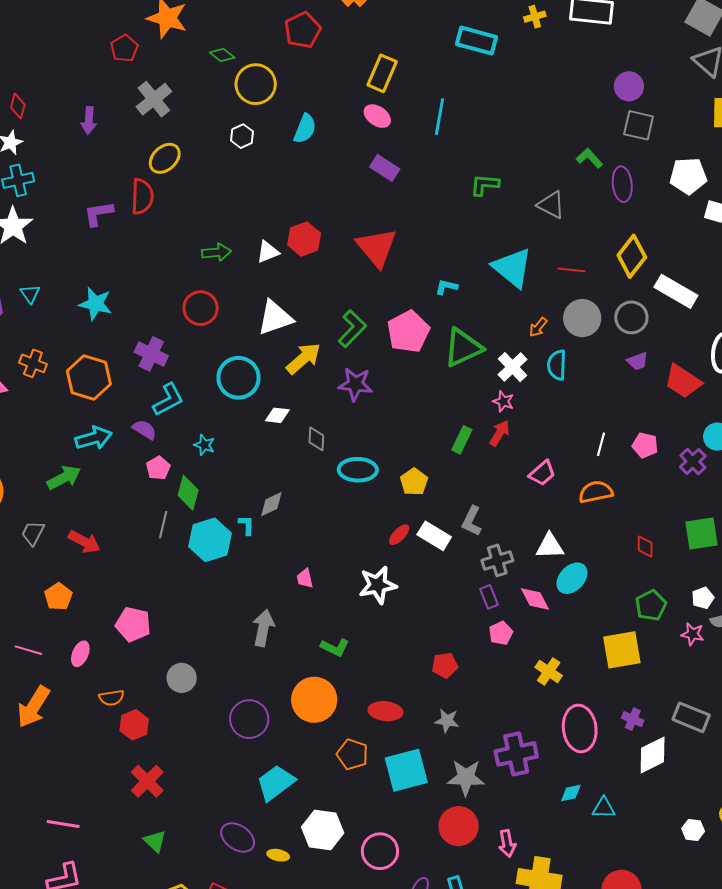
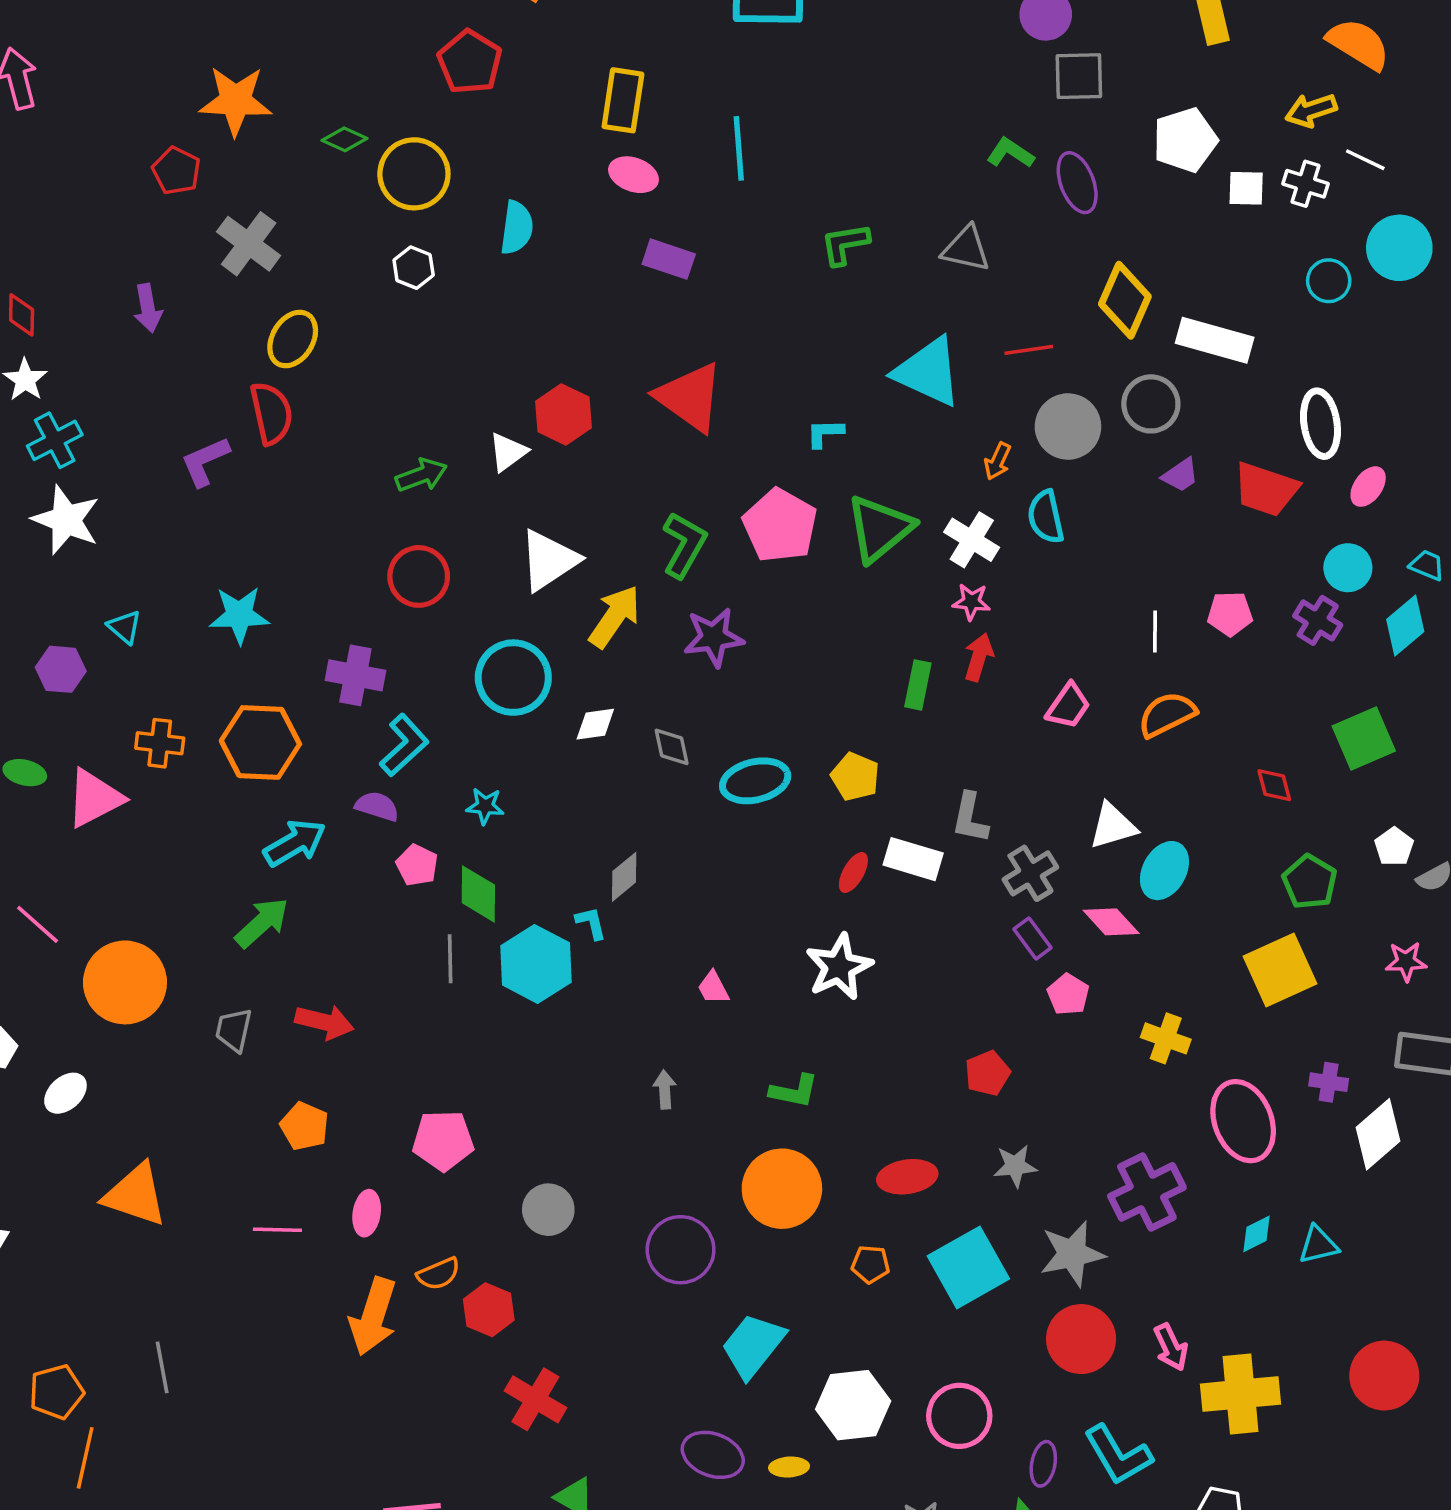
gray arrow: (263, 628) -> (665, 1090), size x0.6
pink star: (693, 634) -> (1406, 961), moved
orange arrow: (33, 707) -> (373, 1316), moved
orange pentagon: (352, 754) -> (870, 1264), size x0.7

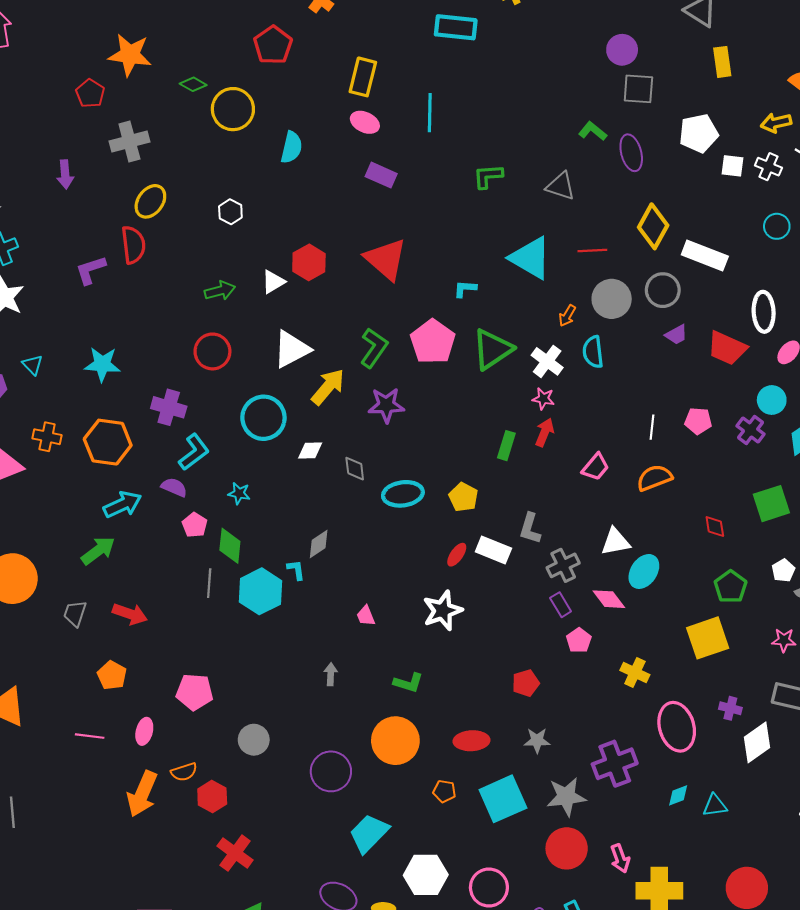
gray cross: (249, 244) -> (129, 141), turned 33
white hexagon: (414, 268) -> (230, 212), moved

